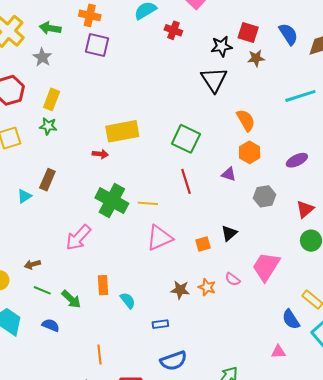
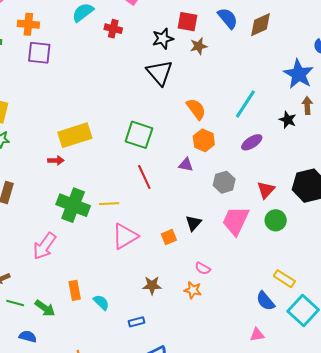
cyan line: (300, 96) -> (245, 104), moved, turned -32
pink trapezoid: (266, 267) -> (236, 221), moved
orange star: (207, 287) -> (193, 290), moved

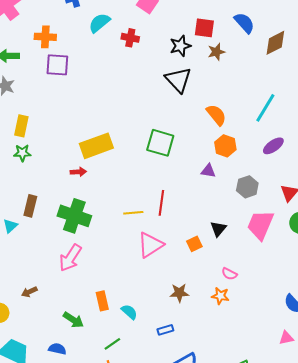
brown diamond: (260, 25) -> (275, 43), moved
red line: (144, 177) -> (161, 203), moved, turned 35
green cross: (73, 205) -> (74, 216), moved
green line: (15, 303) -> (112, 344), moved, turned -48

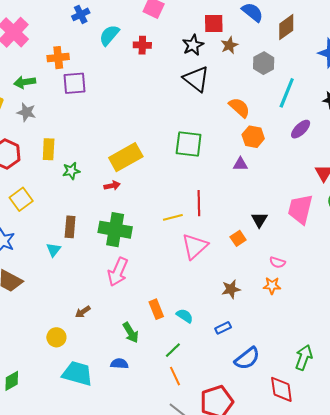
green star: (22, 153) -> (71, 171), moved
gray hexagon: (247, 187) -> (264, 63), moved
green arrow: (73, 320) -> (131, 333), turned 35

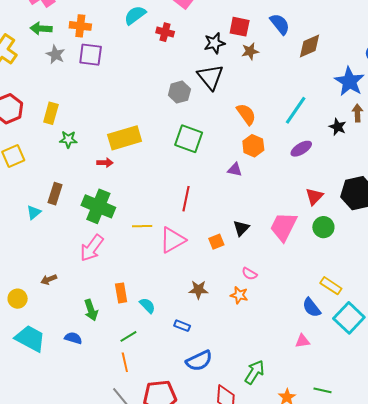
gray hexagon: (264, 63) -> (179, 92), moved
green arrow: (25, 82) -> (41, 29), moved
gray star: (26, 112) -> (56, 54), moved
yellow line: (173, 217) -> (142, 226), moved
blue rectangle: (223, 328) -> (182, 326), turned 35

